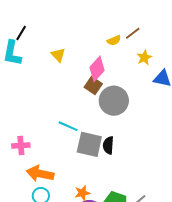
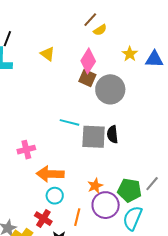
brown line: (133, 33) -> (90, 20), moved
yellow star: (144, 58) -> (130, 54), moved

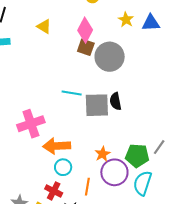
pink cross: (26, 150) -> (31, 124), size x1.5

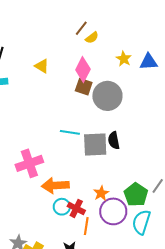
green pentagon: (137, 156) -> (136, 195), turned 30
red cross: (54, 191) -> (76, 208), moved

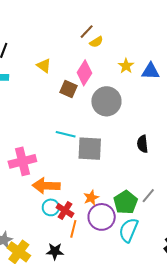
brown square: (84, 87) -> (69, 89), moved
black semicircle: (114, 140) -> (143, 144), moved

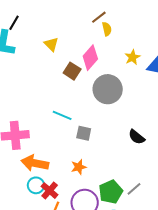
yellow semicircle: (96, 42) -> (107, 29), turned -80
black semicircle: (143, 144) -> (137, 137), turned -54
gray square: (90, 149) -> (84, 133), size x0.6
orange star: (91, 198) -> (79, 167), moved

